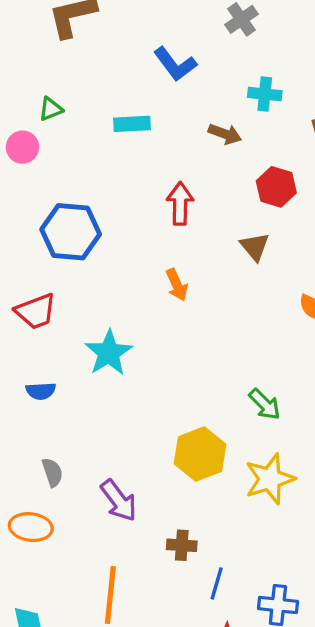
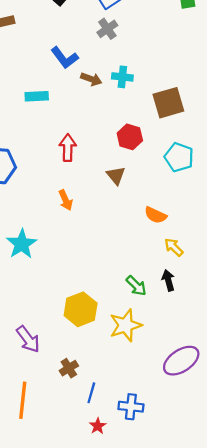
brown arrow: (225, 134) -> (91, 79), moved
green arrow: (265, 404) -> (136, 286), moved
brown cross: (182, 545) -> (69, 368), turned -36

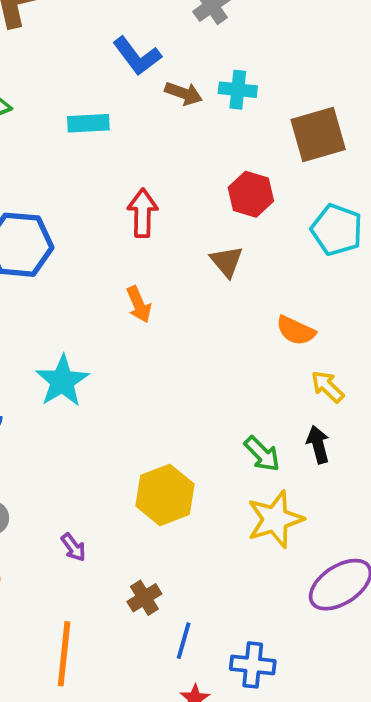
yellow star: (126, 325) -> (275, 519), moved
purple arrow: (28, 339) -> (73, 547), size x0.6

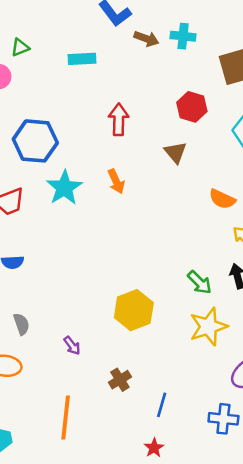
cyan star: (62, 381) -> (64, 188), moved
blue line: (184, 641) -> (162, 405), moved
blue cross: (253, 665) -> (223, 419), moved

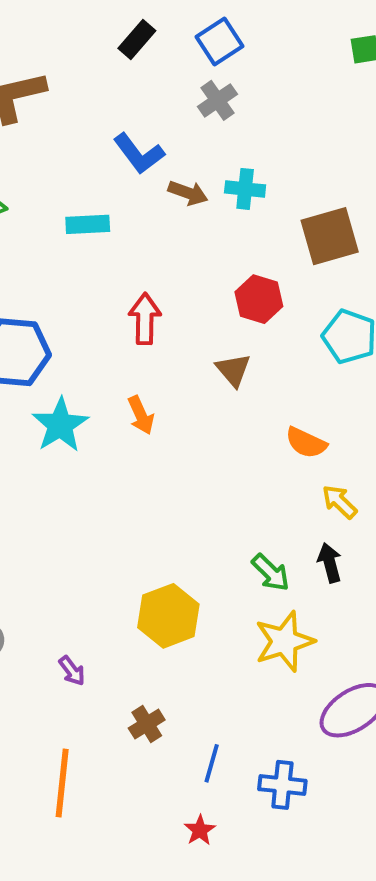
blue cross: (223, 419) -> (282, 785), moved

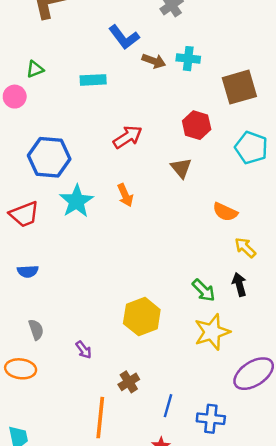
red arrow: (145, 319) -> (128, 137), turned 56
orange line: (62, 783) -> (100, 418), moved

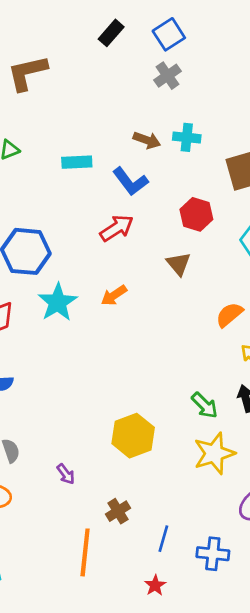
blue L-shape: (124, 37) -> (130, 181), moved
orange arrow: (125, 195) -> (114, 295), turned 80
orange semicircle: (225, 212) -> (229, 315), turned 115

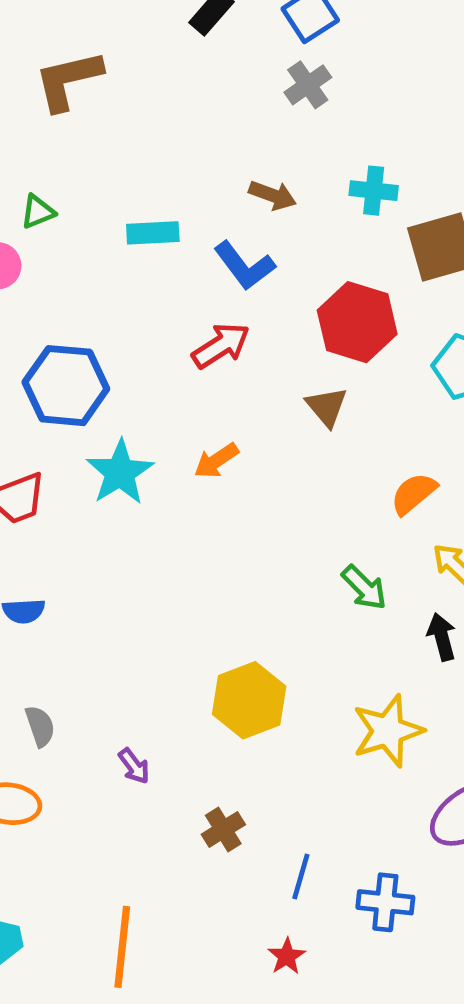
cyan cross: (187, 137) -> (374, 191), moved
red hexagon: (196, 214) -> (357, 322), size x1.4
green arrow: (205, 405) -> (364, 588), moved
orange line: (85, 552) -> (122, 947), moved

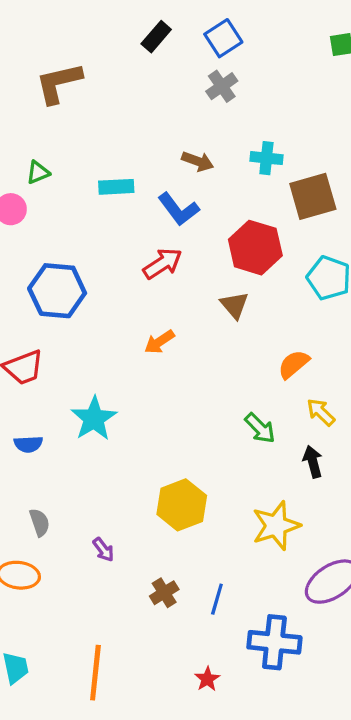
cyan star: (120, 472) -> (94, 419), moved
blue line: (301, 876) -> (217, 599), moved
blue cross: (385, 902) -> (274, 642), size x1.4

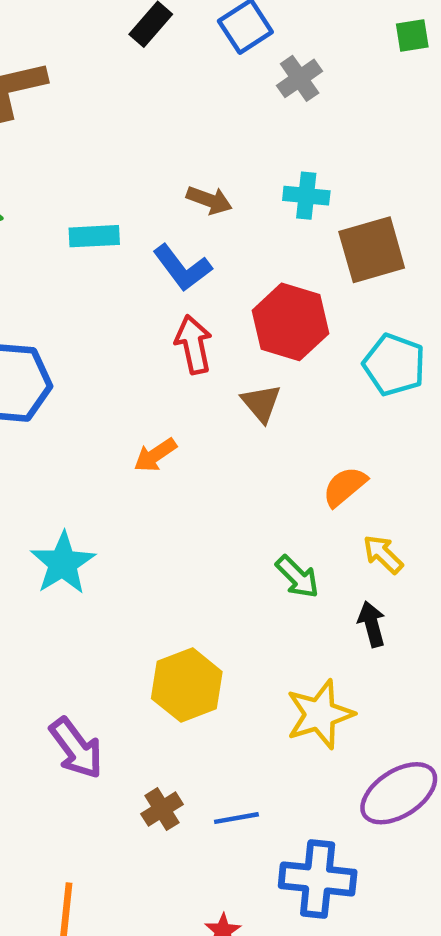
gray cross: (222, 86) -> (300, 78), moved
red arrow: (163, 264) -> (194, 344), moved, turned -69
purple arrow: (103, 550) -> (76, 748), size x1.8
blue line: (217, 599) -> (236, 818), turned 64

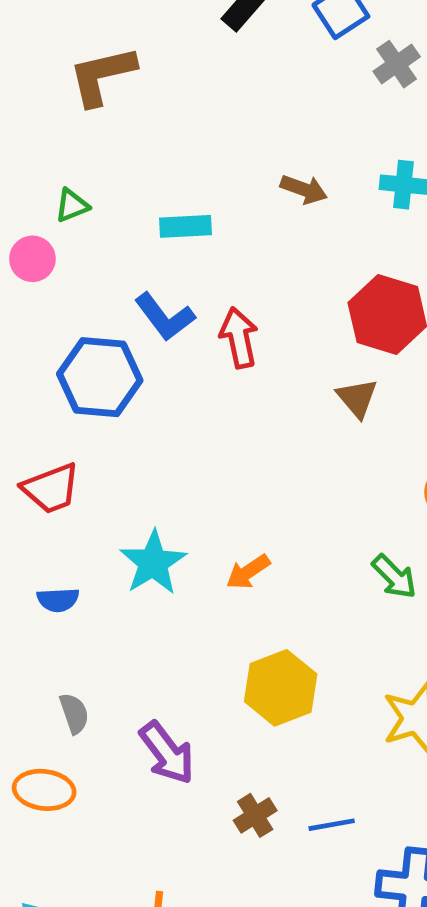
blue L-shape: (182, 268) -> (165, 317), moved
red arrow: (194, 344) -> (239, 338), moved
orange arrow: (155, 455) -> (248, 572), moved

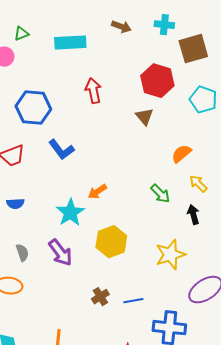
cyan rectangle: (186, 226) -> (70, 43), size x1.4
blue L-shape: (165, 317) -> (61, 150), moved
cyan star: (153, 563) -> (70, 213), moved
purple arrow: (167, 753) -> (60, 253), moved

